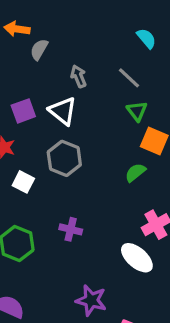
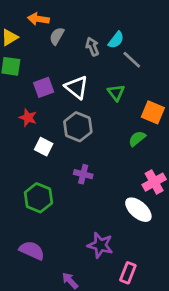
cyan semicircle: (146, 38) -> (116, 40), moved, turned 78
gray arrow: (79, 76) -> (92, 47), moved
green triangle: (137, 111) -> (116, 93), moved
purple cross: (71, 229) -> (83, 174), moved

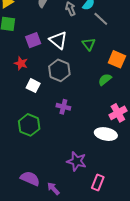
white ellipse: (138, 210) -> (106, 134), turned -30
purple semicircle: (32, 250) -> (30, 178), moved

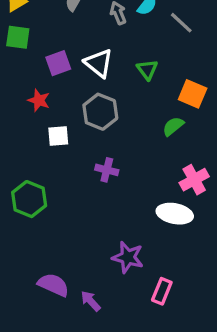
gray line: (101, 19) -> (181, 23), moved
white square: (33, 86) -> (58, 136), turned -32
green hexagon: (29, 125) -> (29, 199), moved

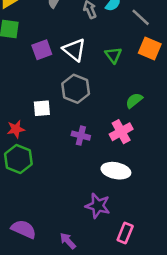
orange square: (193, 94) -> (150, 48), moved
red star: (39, 100) -> (16, 129), moved, turned -30
pink cross: (194, 180) -> (121, 132), moved
white ellipse: (175, 214) -> (116, 171), moved
purple semicircle: (53, 285) -> (24, 229), moved

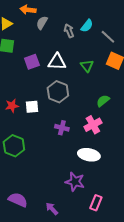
white triangle: (74, 50) -> (57, 62), turned -36
red star: (16, 129) -> (12, 106), moved

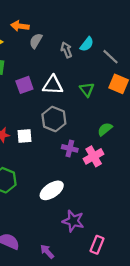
purple cross: (62, 128) -> (70, 148), moved
white ellipse: (89, 155) -> (52, 190), moved, turned -45

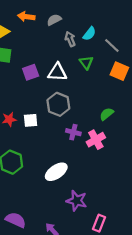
gray semicircle: (36, 41) -> (54, 20), moved, turned 32
green triangle: (87, 90) -> (86, 63), moved

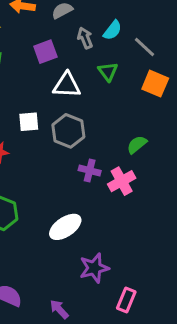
purple square: (31, 72) -> (45, 52), moved
white square: (31, 120) -> (29, 122), moved
purple star: (77, 201) -> (94, 268), turned -30

